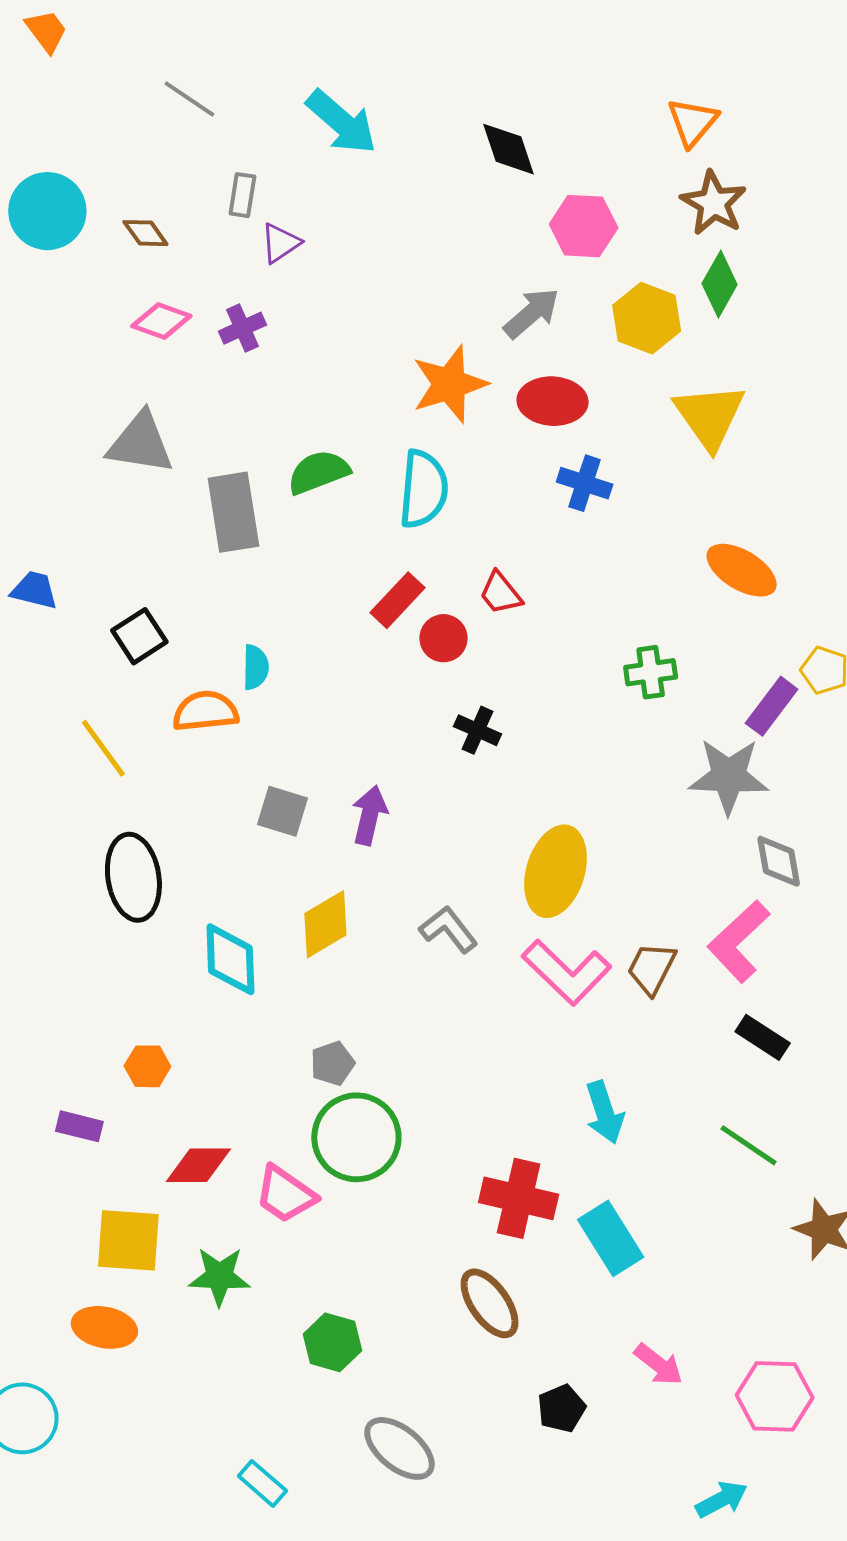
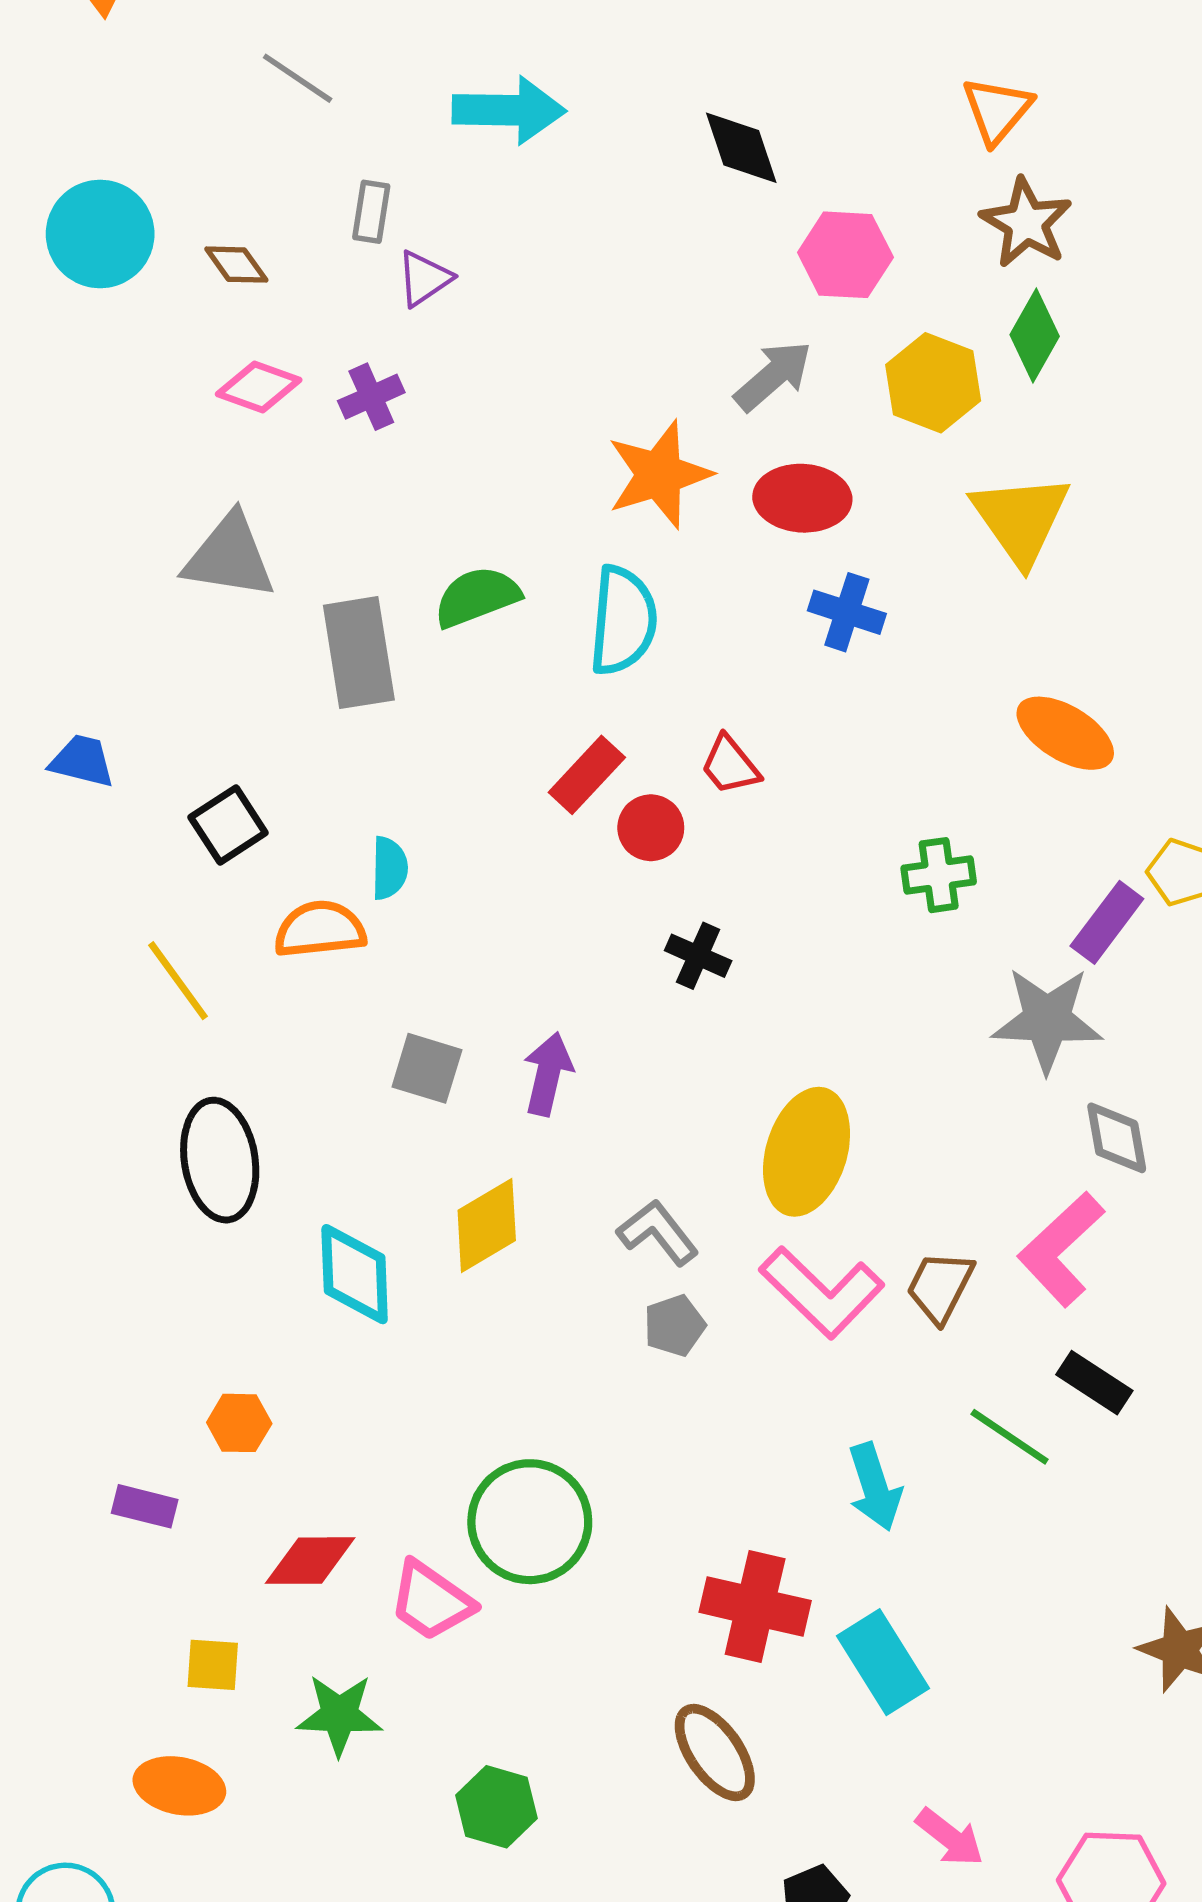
cyan arrow: (341, 122) -> (509, 110), turned -40
gray pentagon: (332, 1063) -> (674, 1326), moved
green line: (749, 1145) -> (1010, 1437), moved
yellow square: (128, 1240) -> (213, 1665), size x0.6

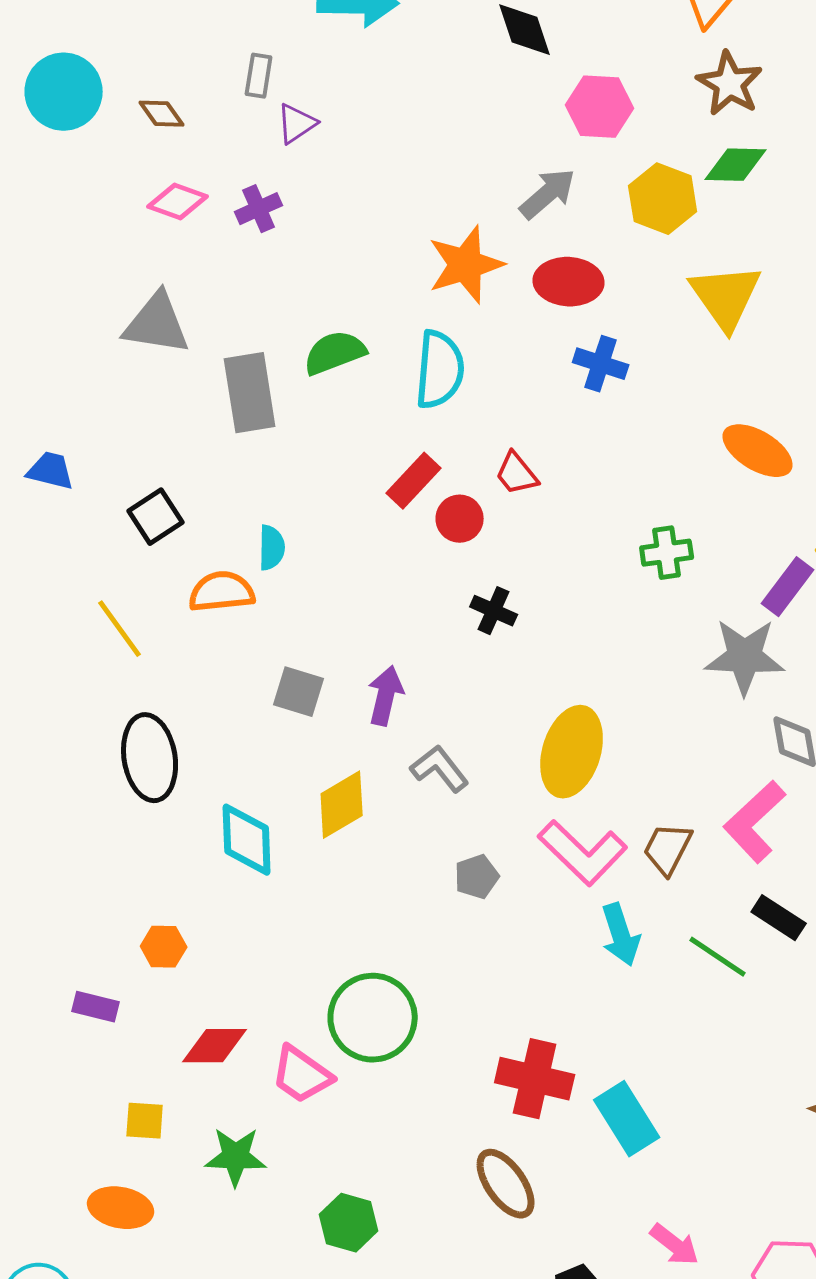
green diamond: (1035, 335) -> (736, 165), turned 62
gray L-shape: (658, 1232) -> (440, 769), moved
cyan arrow: (875, 1487) -> (621, 935), moved

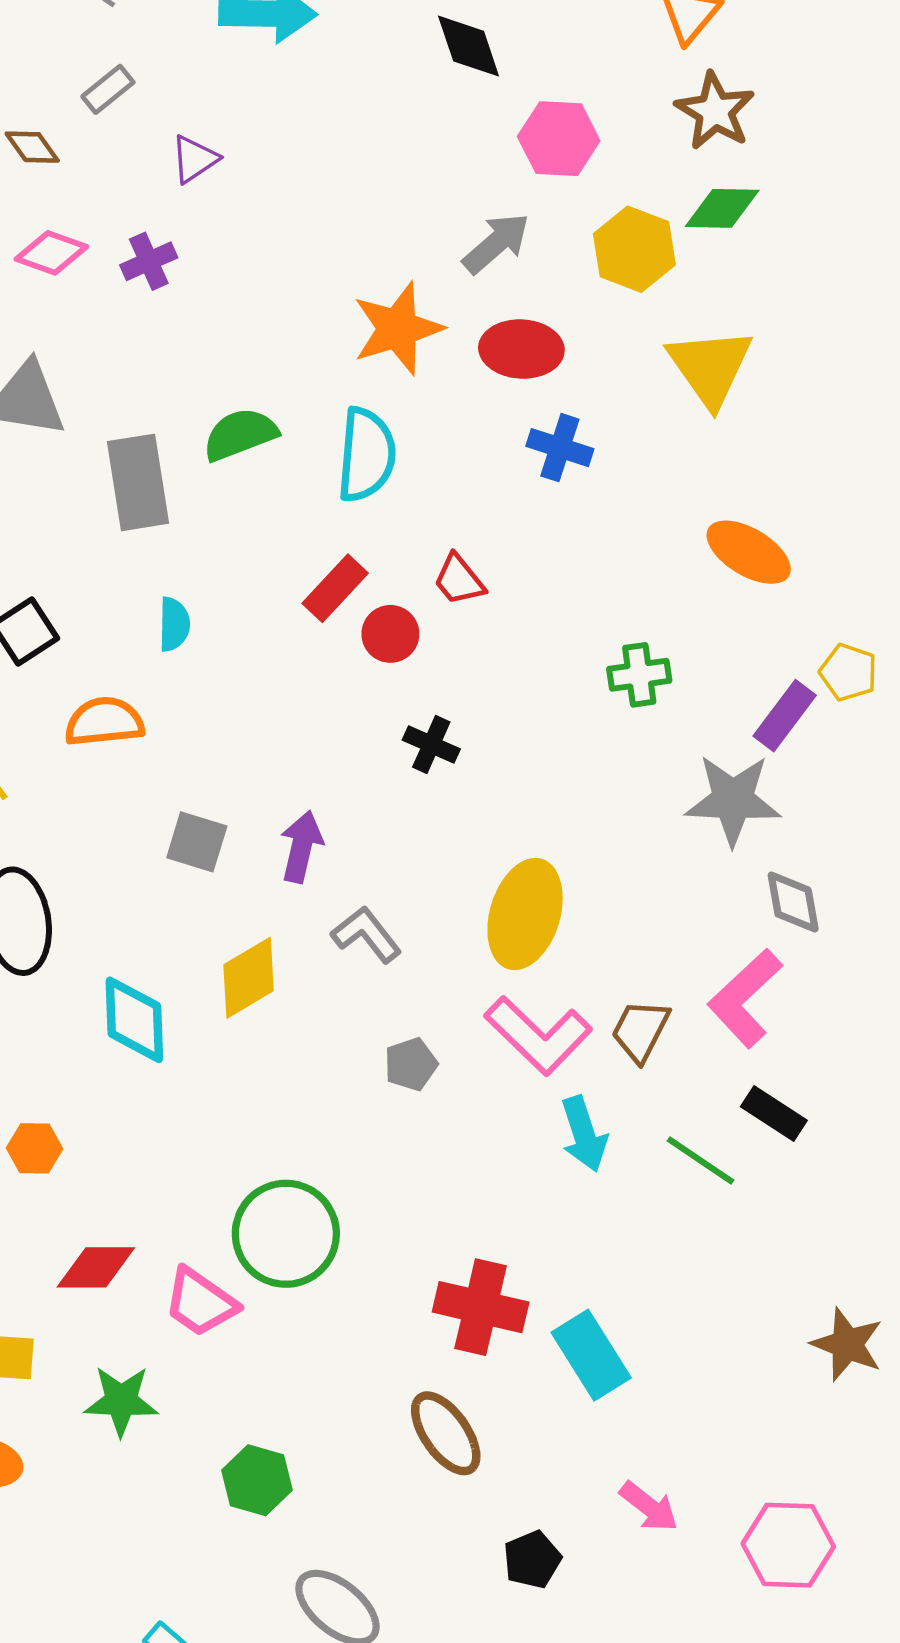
gray rectangle: (259, 76) -> (108, 89), moved, turned 42
cyan semicircle: (272, 548) -> (174, 624), moved

